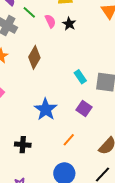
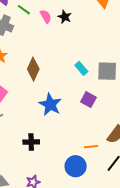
brown diamond: (34, 57) -> (33, 69), moved
orange line: (69, 140) -> (91, 147), moved, turned 48

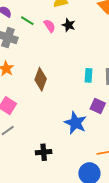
cyan rectangle: (81, 68) -> (89, 75), turned 48
blue star: (50, 105) -> (75, 123), moved

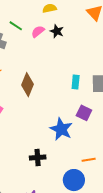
pink semicircle: (50, 26) -> (38, 32), turned -96
black cross: (44, 152) -> (38, 158), moved

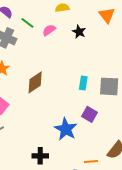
black star: (57, 31) -> (79, 32), moved
brown diamond: (28, 85) -> (35, 82), turned 30

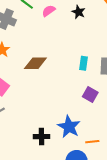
brown diamond: (35, 82) -> (35, 63), turned 35
blue star: (66, 129) -> (69, 127), moved

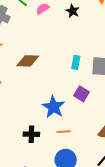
blue star: (69, 127) -> (53, 107), moved
orange line: (92, 142) -> (64, 132), moved

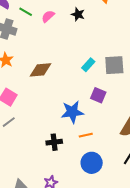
cyan rectangle: (76, 62) -> (88, 65), turned 40
blue star: (53, 107) -> (72, 112), turned -30

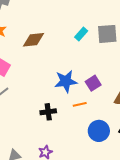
purple square: (98, 95) -> (93, 83), moved, turned 35
blue circle: (92, 163) -> (99, 131), moved

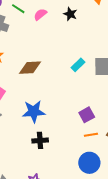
blue star: (66, 81) -> (34, 112), moved
orange line: (80, 104) -> (91, 135), moved

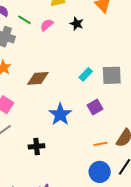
blue star: (34, 112) -> (60, 114), moved, turned -30
purple square: (87, 115) -> (95, 107), moved
black cross: (40, 140) -> (37, 146), moved

